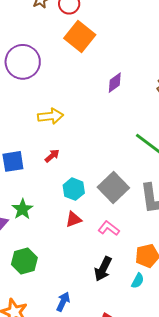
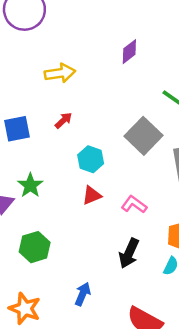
purple diamond: (115, 83) -> (129, 52), moved
gray square: (113, 188) -> (143, 136), moved

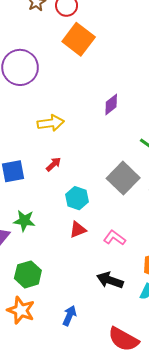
green star: (30, 185) -> (24, 221), turned -30
black arrow: (129, 253) -> (110, 280), turned 85
orange star: (25, 309) -> (21, 310), moved

